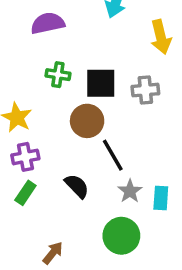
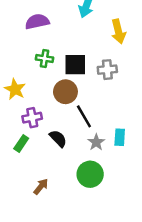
purple cross: (25, 157) -> (32, 118), moved
cyan rectangle: (161, 198) -> (120, 137), moved

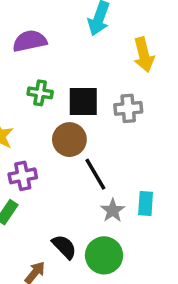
black semicircle: (58, 139) -> (64, 247), moved

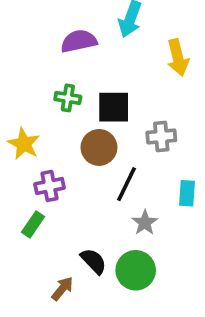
purple semicircle: (30, 41) -> (79, 41), moved
gray cross: (128, 108) -> (161, 136), moved
black line: (95, 174) -> (126, 184), turned 56
cyan rectangle: (146, 204) -> (187, 193), moved

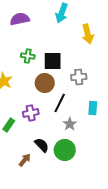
purple semicircle: (79, 41) -> (20, 19), moved
purple cross: (49, 186) -> (31, 113), moved

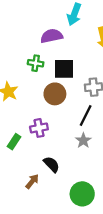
purple semicircle: (20, 19) -> (52, 36), moved
black line: (60, 103) -> (86, 115), moved
green circle: (65, 150) -> (82, 194), moved

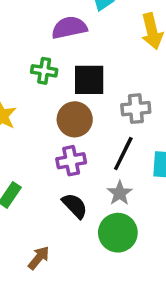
purple cross: (39, 128) -> (71, 161), moved
black semicircle: (52, 164) -> (75, 206), moved
green circle: (82, 194) -> (118, 233), moved

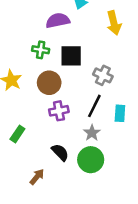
gray cross: (136, 109) -> (103, 75), turned 30
brown circle: (75, 119) -> (49, 83), moved
black semicircle: (75, 206) -> (60, 152), moved

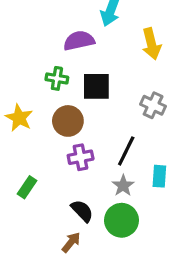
gray cross: (103, 75) -> (153, 105), moved
cyan rectangle: (120, 113) -> (159, 176), moved
brown arrow: (37, 177) -> (71, 242), moved

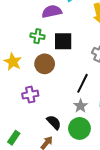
purple cross: (81, 157) -> (30, 95), moved
green rectangle: (27, 187) -> (14, 138), moved

